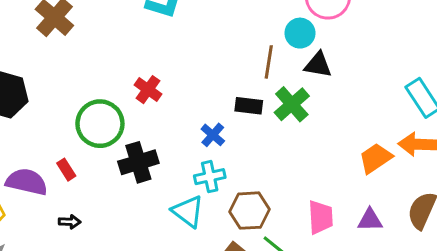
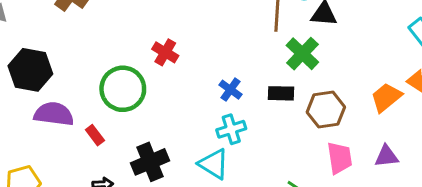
black rectangle: (249, 106) -> (281, 93), moved
black cross: (138, 162) -> (150, 162), moved
purple semicircle: (27, 182) -> (54, 114), moved
brown hexagon: (249, 211) -> (326, 110), moved

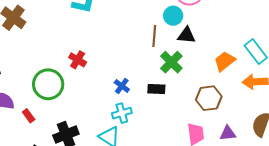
orange trapezoid: (386, 97) -> (225, 61), moved
brown hexagon: (326, 110) -> (209, 98), moved

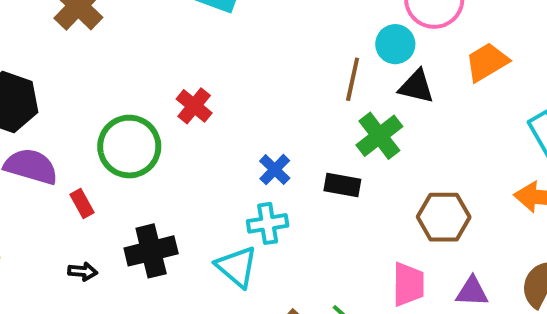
orange trapezoid: (225, 61) -> (487, 62), moved

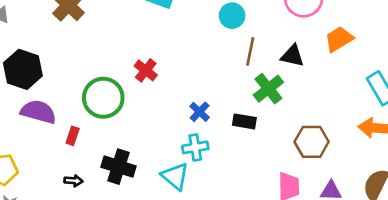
cyan circle: (395, 44) -> (232, 16), moved
red rectangle: (82, 204) -> (73, 136), turned 48
black cross: (151, 251) -> (118, 167), turned 32

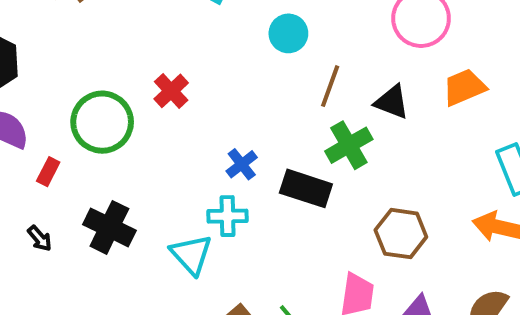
cyan circle: (232, 16) -> (288, 33), moved
black rectangle: (244, 121) -> (306, 188), size x1.4
black arrow: (73, 181) -> (40, 238), turned 36

